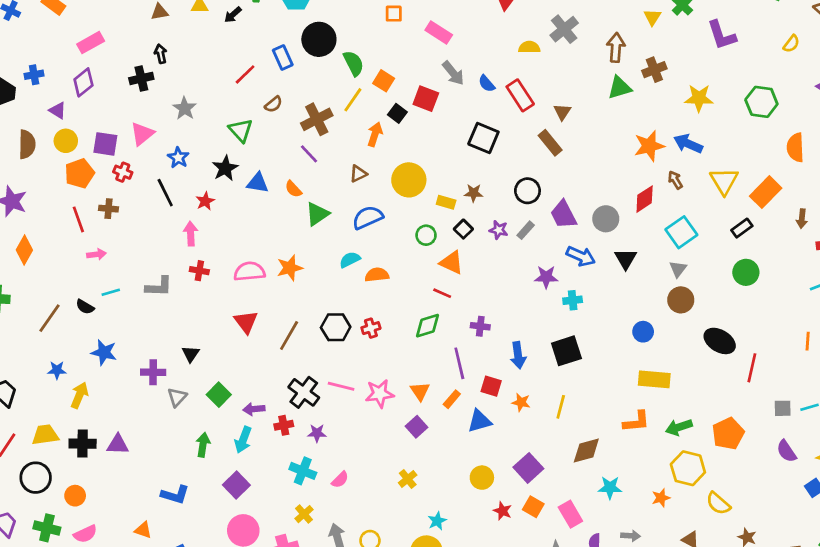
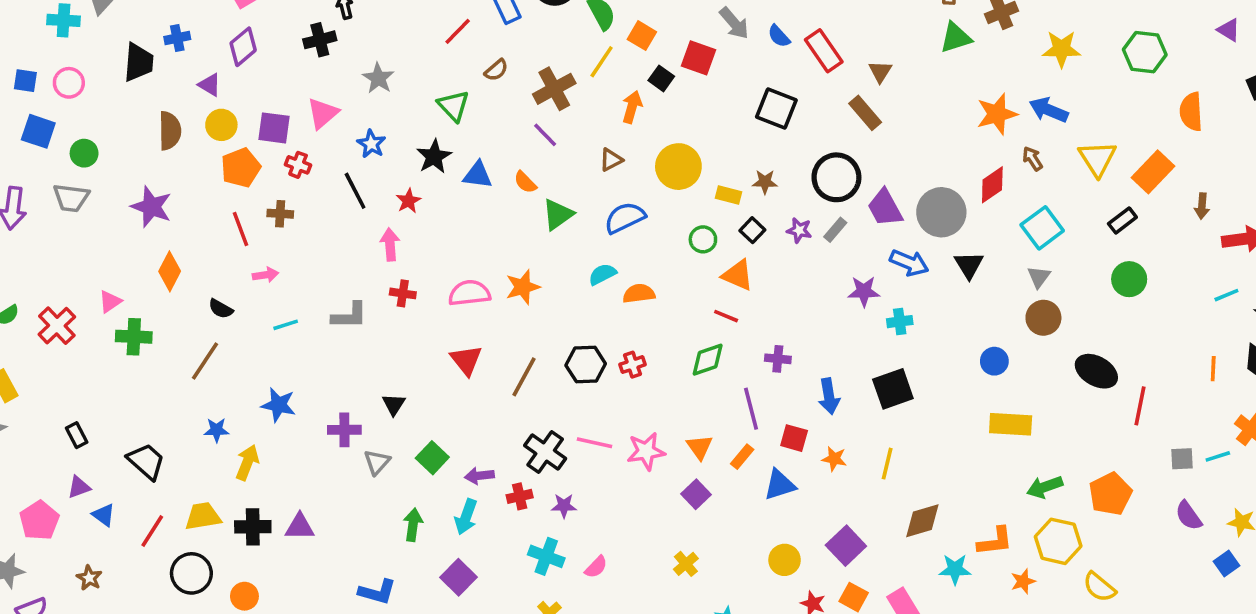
black circle: (527, 191) -> (836, 177), size x1.4
gray circle: (606, 219) -> (941, 212), size x1.4
black semicircle: (85, 307) -> (221, 309), moved
orange L-shape: (636, 422) -> (995, 541), moved

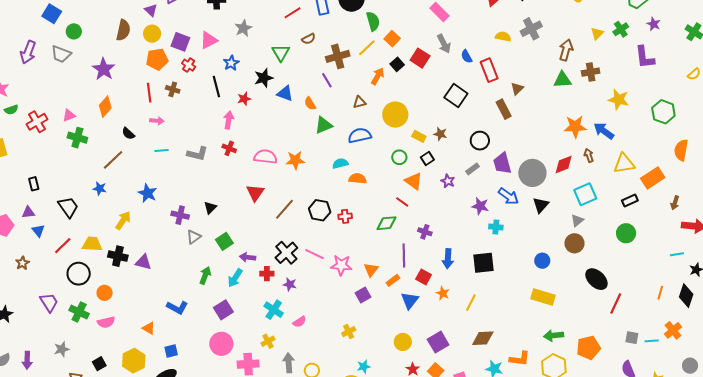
yellow triangle: (1097, 158) -> (624, 164), turned 40
black circle: (836, 177) -> (480, 141), size x0.7
purple star: (799, 230) -> (448, 181), moved
blue star: (217, 430) -> (100, 189), moved
blue triangle: (780, 485) -> (410, 300), turned -48

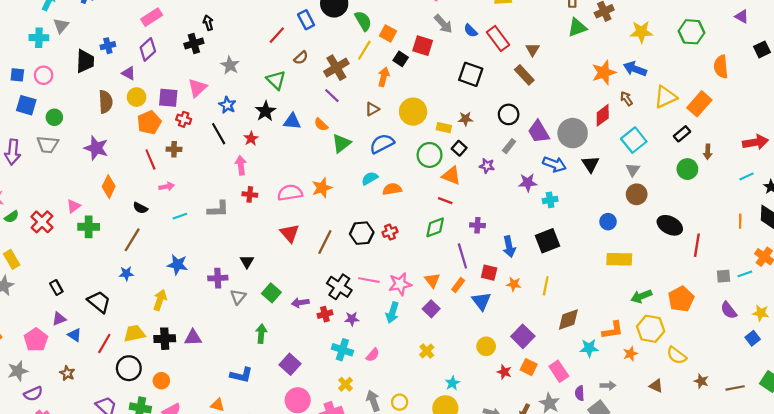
green circle: (399, 157) -> (430, 155), size x1.5
brown arrow: (675, 203) -> (708, 152), moved
cyan arrow: (235, 278) -> (392, 313), moved

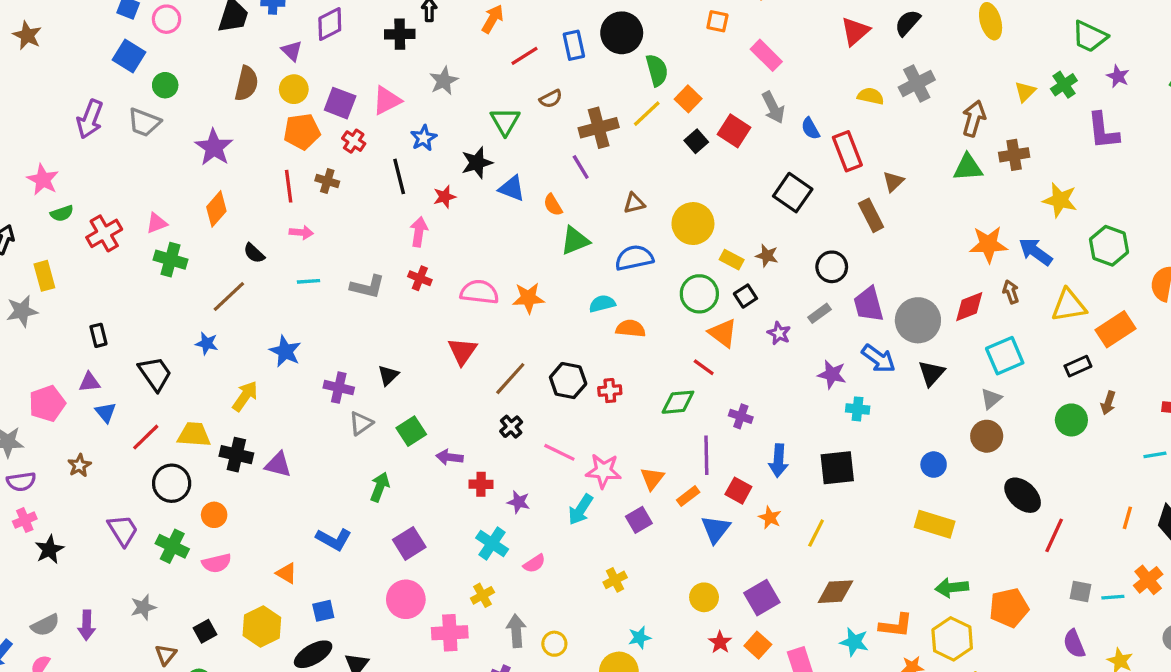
green hexagon: (692, 32) -> (1109, 246), moved
orange arrow: (384, 77) -> (493, 19), moved
black cross: (339, 287) -> (511, 427), moved, size x0.6

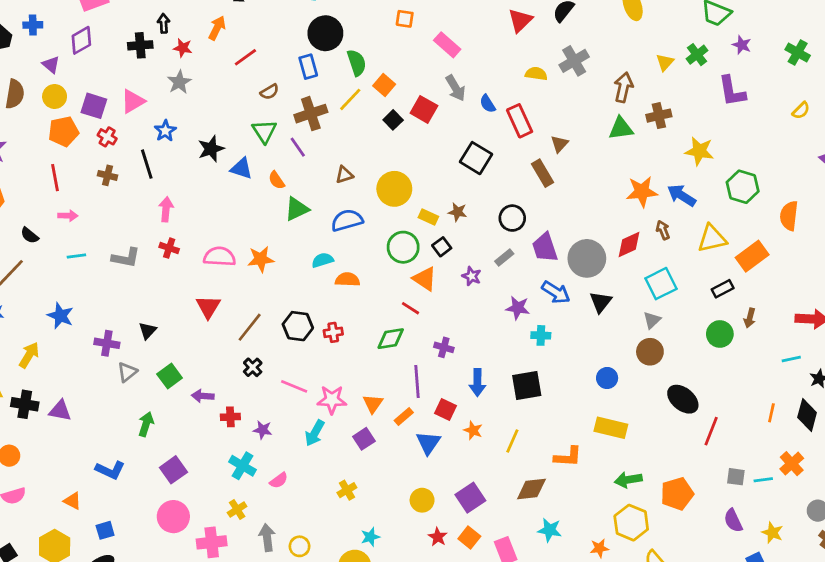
blue rectangle: (574, 45) -> (308, 67), moved
green triangle: (505, 121) -> (264, 131), moved
brown cross: (327, 181) -> (108, 175), moved
red star: (445, 197) -> (183, 48), moved, turned 30
orange L-shape: (896, 625) -> (568, 457), moved

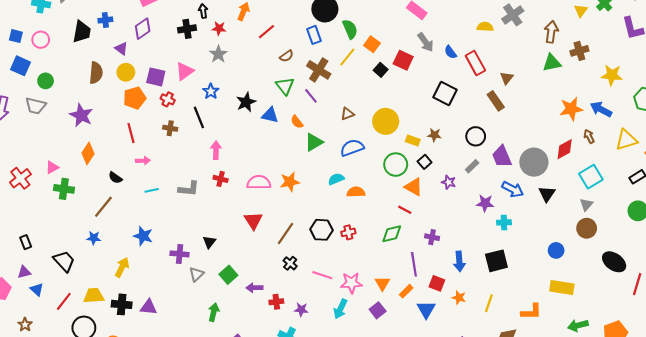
brown cross: (311, 114) -> (319, 70), turned -35

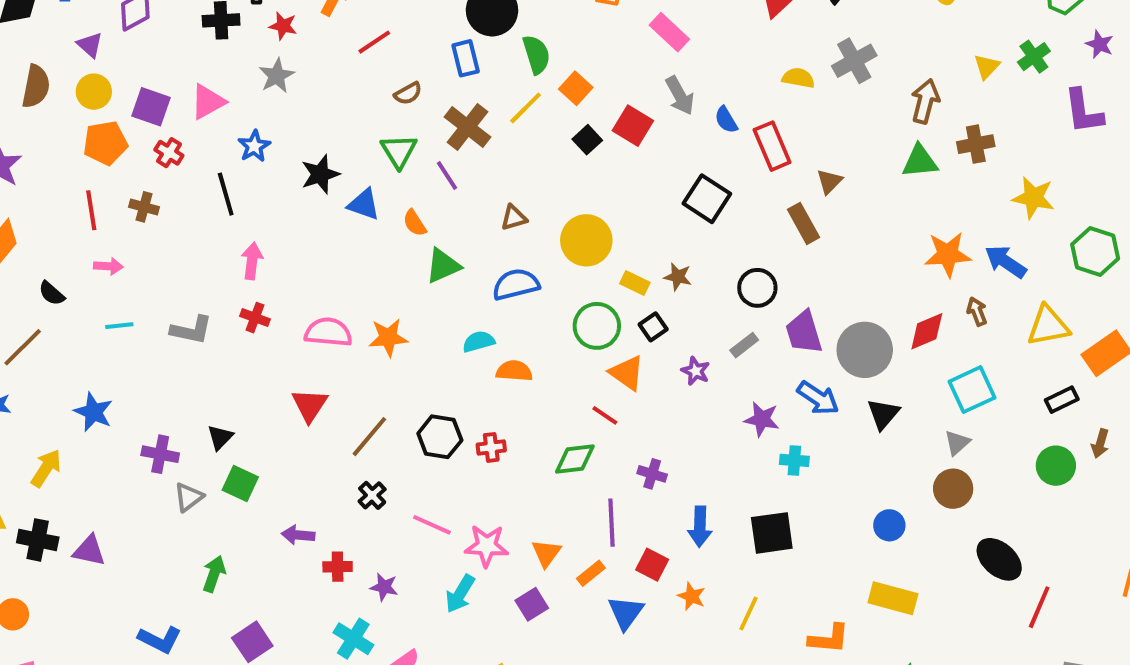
brown cross: (170, 128) -> (144, 207), moved
green square: (228, 275) -> (240, 483), moved, turned -30

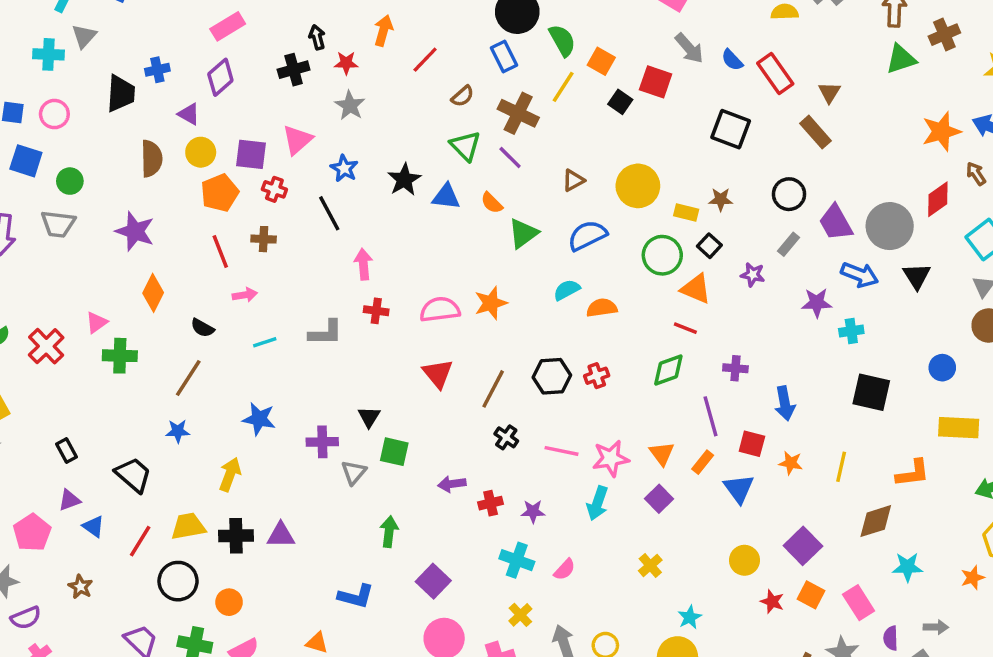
black square: (772, 533) -> (871, 392), moved, turned 33

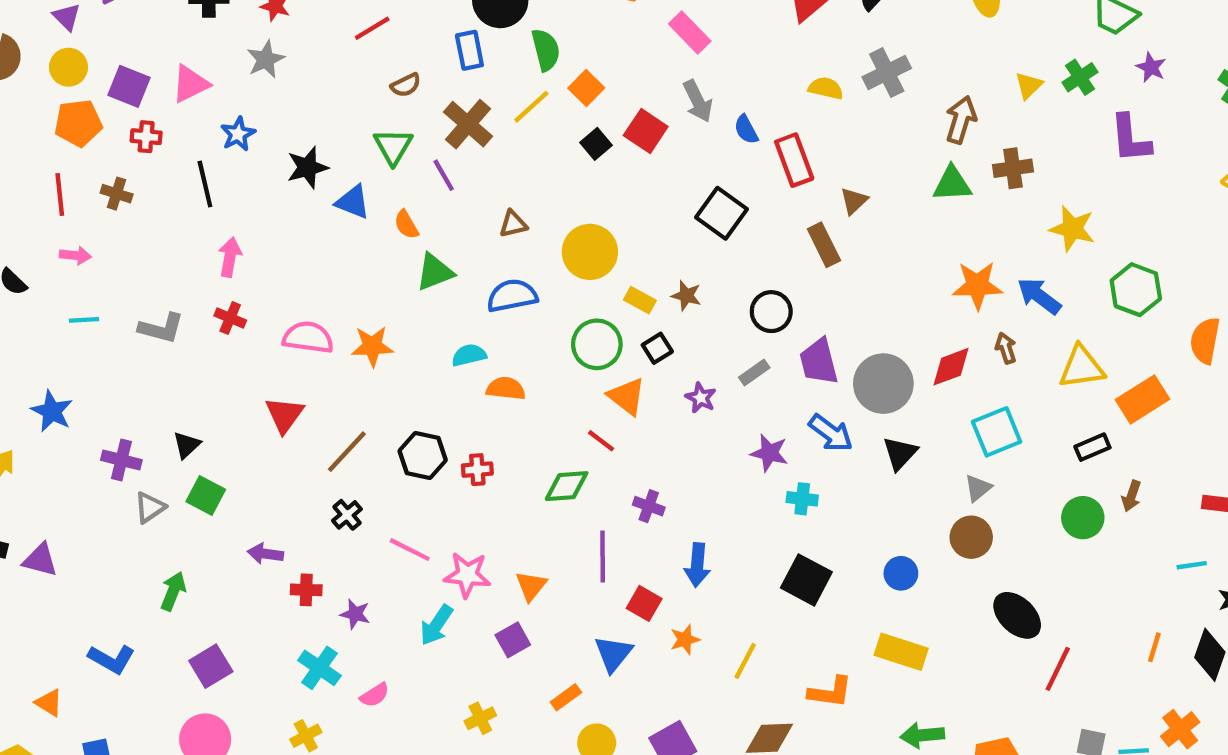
red cross: (274, 189) -> (146, 137), turned -30
orange rectangle: (703, 462) -> (566, 697), moved
orange star: (791, 463) -> (685, 640), turned 30

